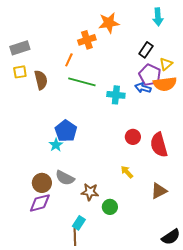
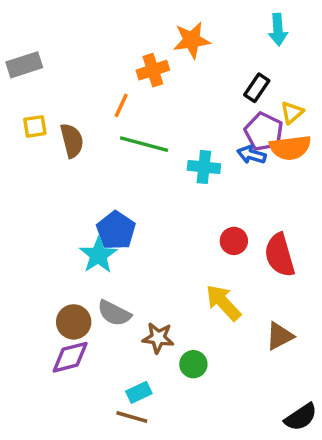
gray rectangle: (20, 48) -> (24, 65), moved
cyan star: (56, 145) -> (98, 255), size x1.5
yellow arrow: (127, 172) -> (223, 303), size x1.6
cyan rectangle: (79, 223) -> (139, 392), turned 32
brown line: (75, 237) -> (132, 417), turned -72

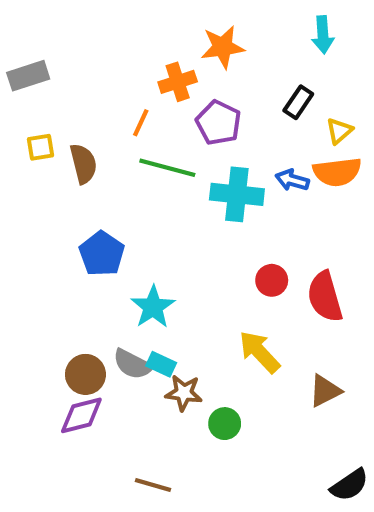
purple pentagon: (264, 132) -> (218, 123), moved
cyan cross: (204, 167) -> (237, 194), size x1.4
blue pentagon: (116, 230) -> (102, 254), moved
cyan star: (98, 255) -> (153, 307), moved
cyan rectangle: (139, 392) -> (161, 364), moved, turned 50

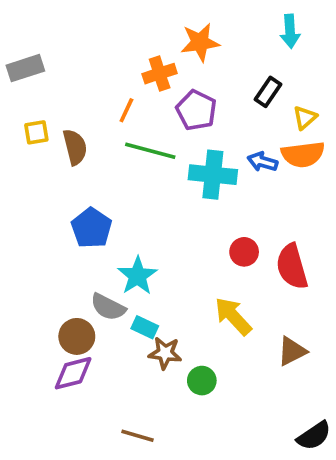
gray semicircle: (133, 364) -> (108, 307), moved

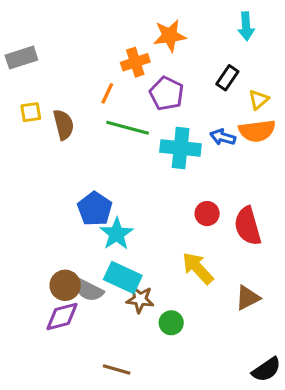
blue pentagon: (91, 228) -> (95, 209), moved
gray semicircle: (108, 307) -> (89, 290), moved
cyan rectangle: (145, 327) -> (123, 278), size x1.6

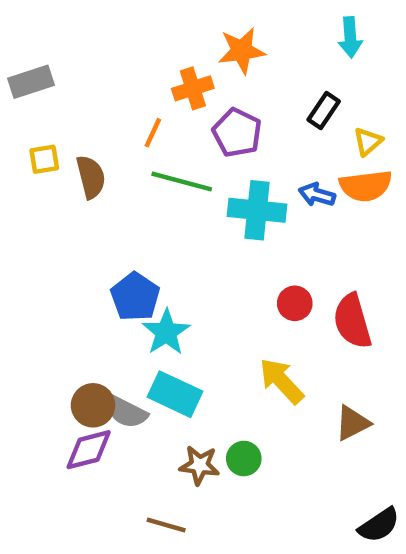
brown star: (140, 299) -> (199, 465), moved

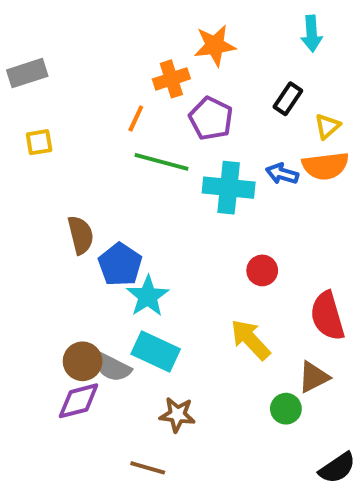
brown semicircle: (91, 177) -> (81, 235), moved
red semicircle: (352, 321) -> (327, 316), moved
green circle: (244, 459) -> (286, 409), moved

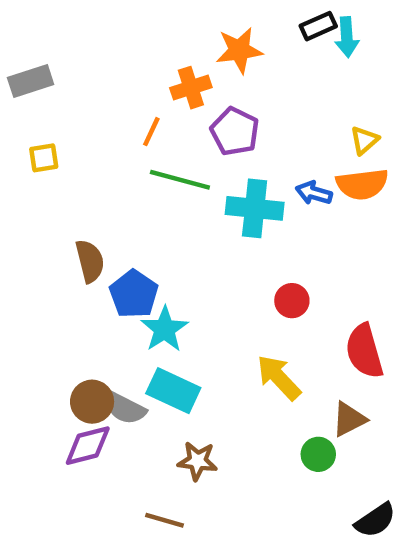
black rectangle: (288, 99) -> (318, 26), moved, turned 32

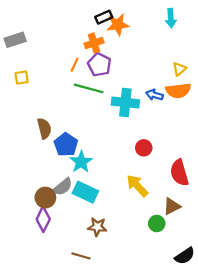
black rectangle: (318, 26) -> (104, 17), moved
purple pentagon: (235, 132) -> (99, 65), moved
gray semicircle: (125, 408) -> (63, 187), moved, turned -66
purple diamond: (88, 446) -> (43, 219), turned -50

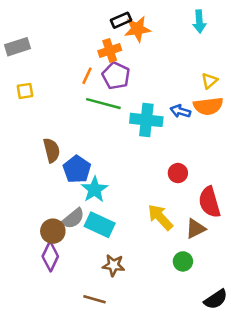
red circle: (144, 148) -> (178, 173), moved
brown triangle: (172, 206) -> (196, 229), moved

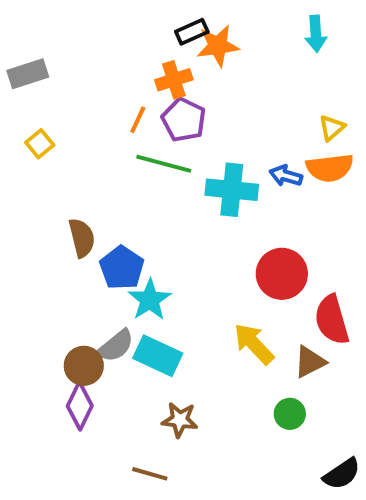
yellow square: (25, 91) -> (40, 144), turned -30
red circle: (178, 173) -> (282, 274), size x1.6

